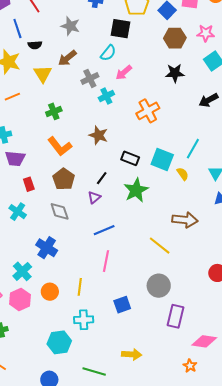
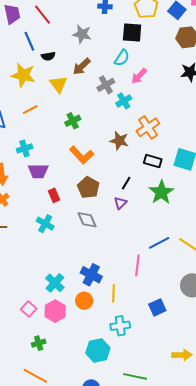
orange cross: (148, 111) -> (148, 127), moved
blue line: (104, 230) -> (159, 243), moved
blue cross: (47, 248) -> (91, 275), moved
yellow arrow: (132, 354) -> (182, 355), moved

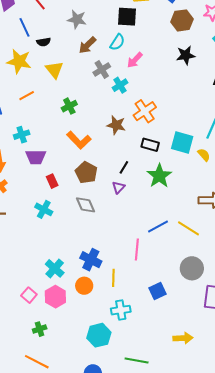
brown arrow: (82, 66) -> (87, 45), moved

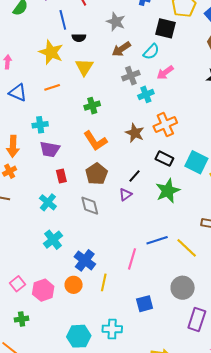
cyan cross: (55, 268) -> (53, 240), moved
cyan cross: (121, 310) -> (112, 329), moved

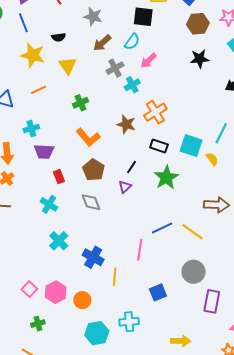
blue line: (63, 20) -> (23, 23), moved
orange circle: (74, 285) -> (82, 300), moved

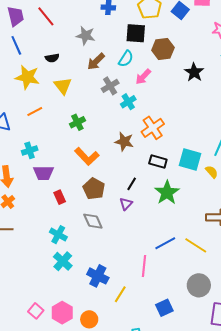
brown hexagon: (198, 24) -> (163, 49), moved
black star: (200, 59) -> (194, 72), turned -30
cyan cross: (49, 204) -> (58, 235), moved
yellow line: (115, 277) -> (120, 294), turned 30

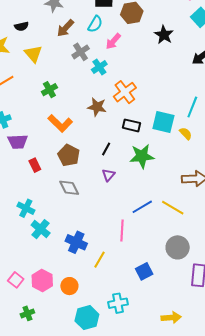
green star: (167, 193) -> (142, 156), turned 30
purple triangle: (126, 204) -> (108, 175), moved
cyan cross: (58, 235) -> (26, 208), moved

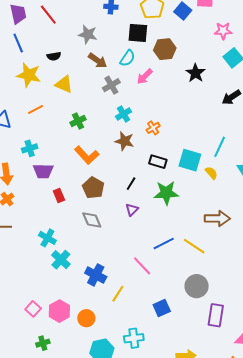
brown arrow: (65, 28) -> (98, 60), turned -102
yellow triangle: (33, 54) -> (64, 84), turned -30
cyan cross: (99, 67) -> (124, 114), moved
orange cross: (125, 92) -> (153, 128), size x0.6
pink line: (122, 230) -> (142, 266), turned -50

